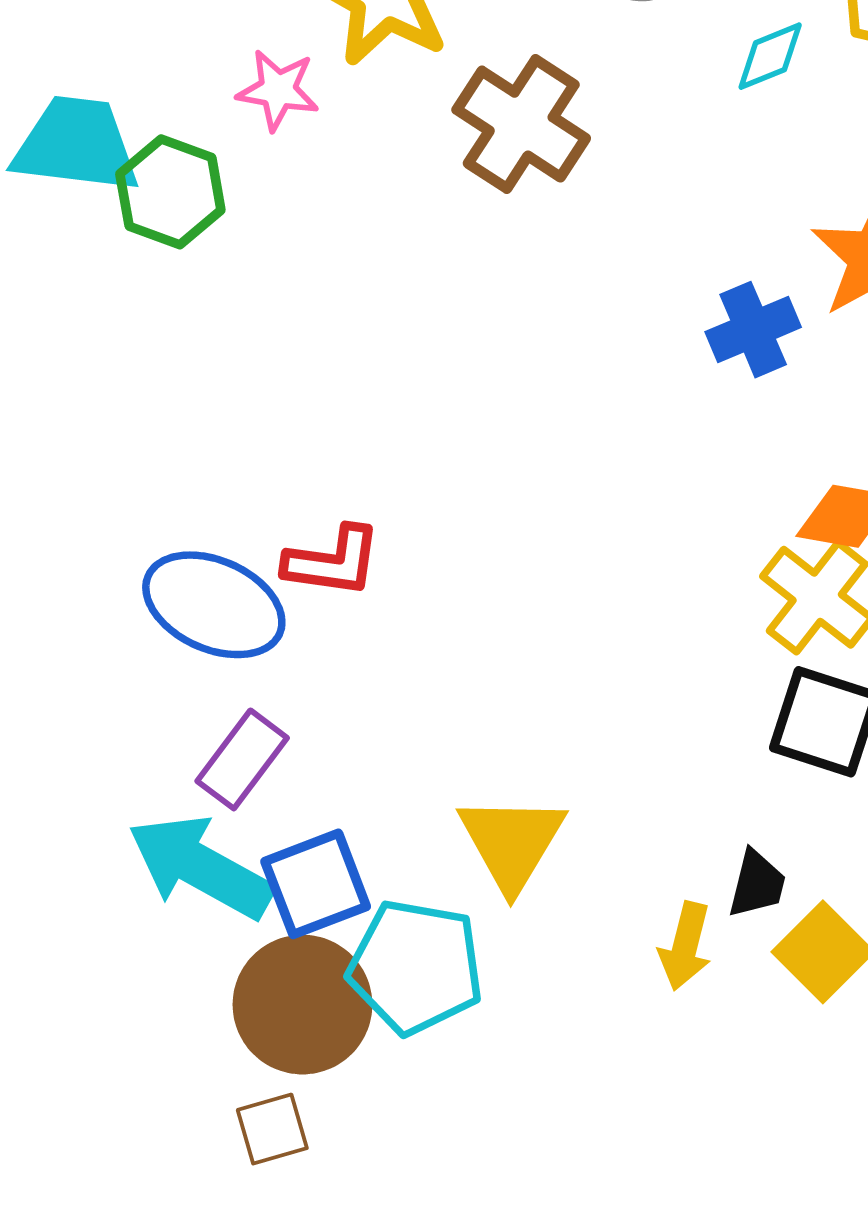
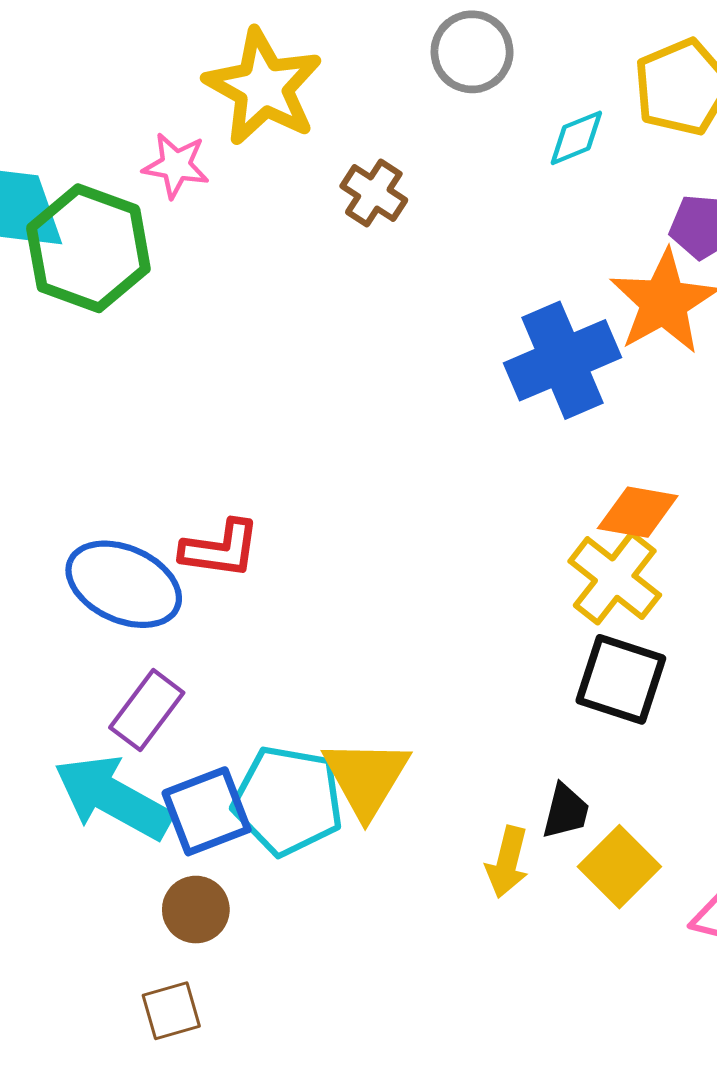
brown cross: (521, 124) -> (374, 193), size x0.6
green hexagon: (170, 192) -> (88, 248), size x1.4
blue cross: (753, 330) -> (563, 360), size x1.5
cyan pentagon: (416, 967) -> (288, 801), moved
brown circle: (302, 1005) -> (196, 910), size x0.6

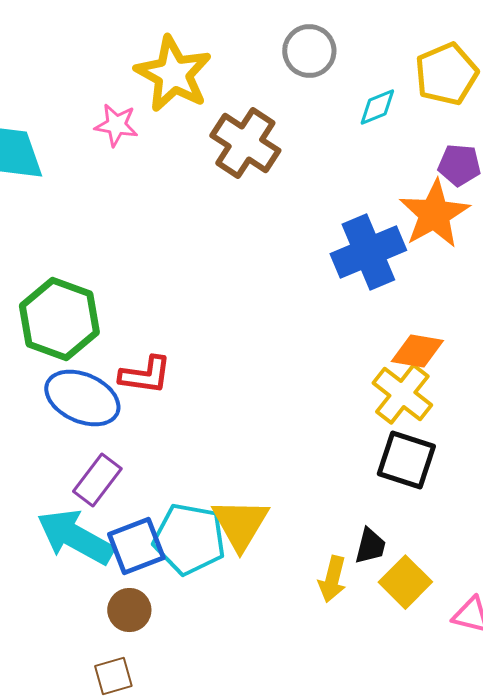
brown cross: (374, 193) -> (245, 143), size x1.6
green hexagon: (88, 248) -> (59, 319), moved

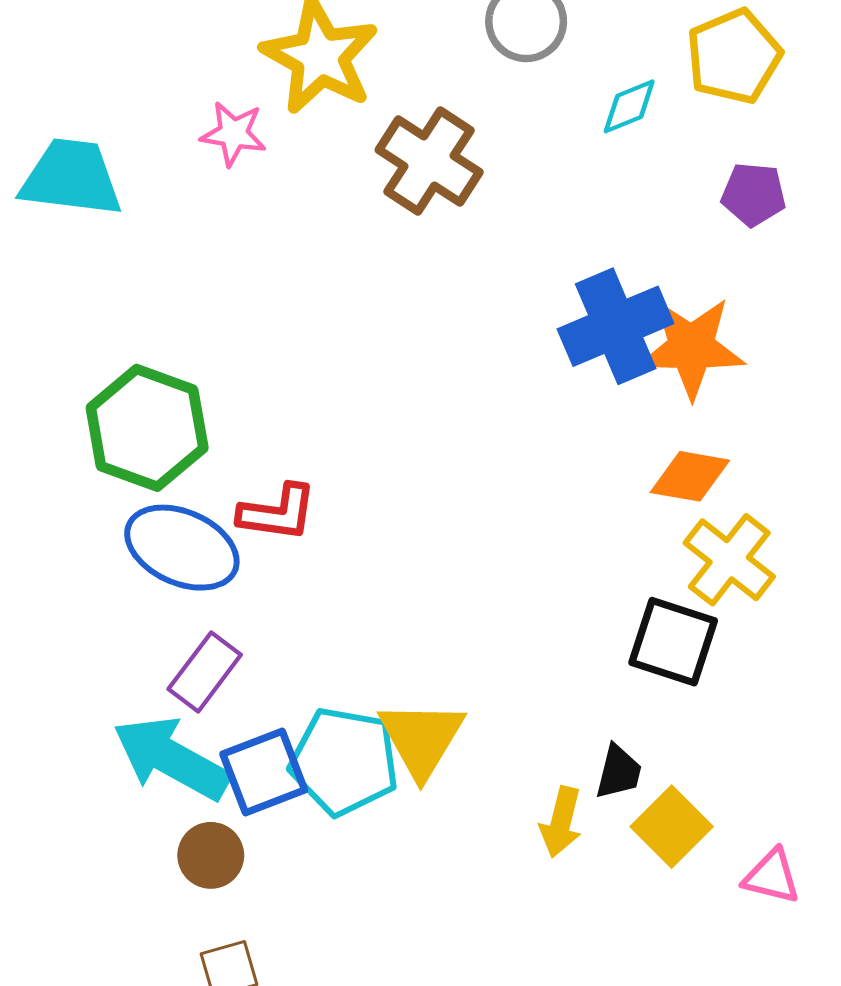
orange star: (434, 214) -> (691, 347), moved, turned 30
yellow cross: (402, 394) -> (729, 560), moved
brown circle: (129, 610) -> (211, 855), moved

